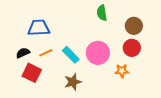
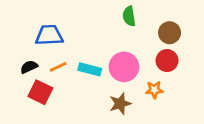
cyan rectangle: (71, 55) -> (90, 69), turned -30
brown star: (73, 82) -> (120, 104), moved

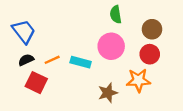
blue trapezoid: (49, 35) -> (24, 31), moved, turned 55
pink circle: (124, 67) -> (111, 46), moved
orange star: (154, 90) -> (138, 80), size x1.5

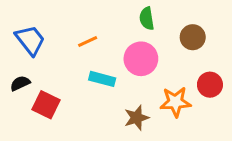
red circle: (150, 54) -> (210, 85), moved
black semicircle: (26, 60) -> (20, 83), moved
orange line: (52, 60) -> (88, 42), moved

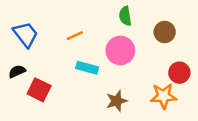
orange star: (175, 102) -> (163, 96), moved

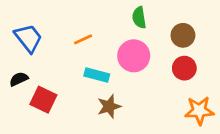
red circle: (179, 73) -> (184, 68), moved
orange star: (163, 96) -> (199, 111), moved
brown star: (117, 101) -> (109, 106), moved

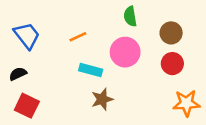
red square: (43, 100) -> (27, 106), moved

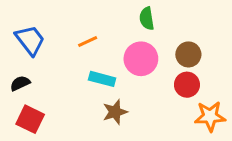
brown circle: (171, 33) -> (188, 54), moved
red circle: (172, 64) -> (187, 85), moved

